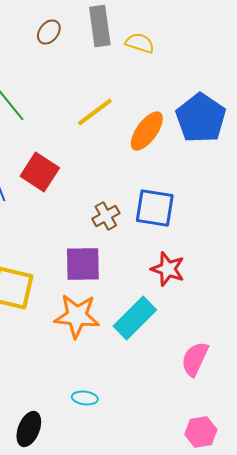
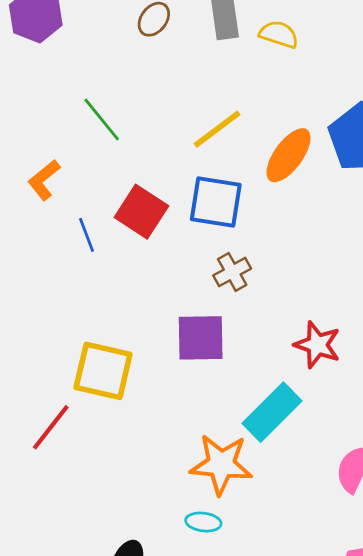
blue square: (155, 208) -> (216, 202), moved
orange star: (77, 316) -> (221, 464), moved

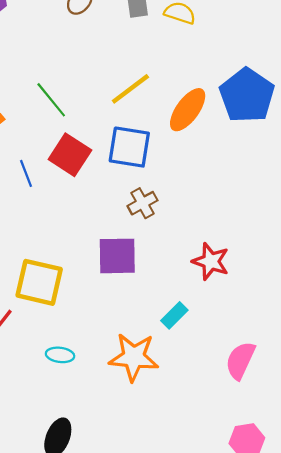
green line: (102, 119) -> (51, 100), moved
cyan rectangle: (272, 412) -> (174, 315), size x0.6
cyan ellipse: (203, 522) -> (60, 355), moved

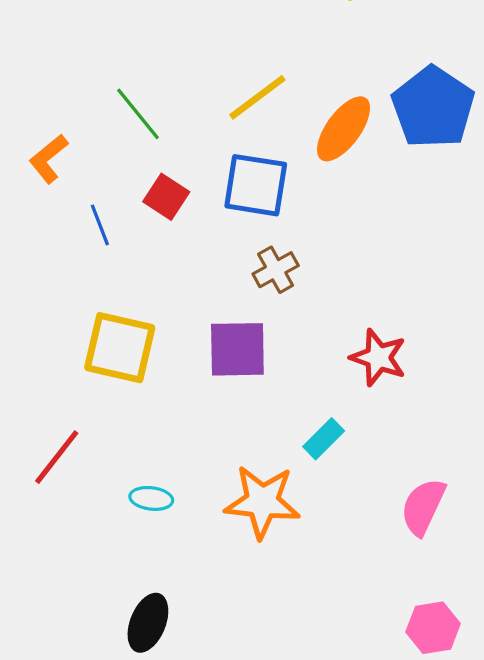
red square: (70, 155) -> (166, 197), size x0.7
yellow square: (39, 282) -> (120, 348), moved

